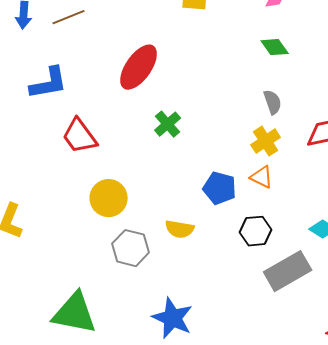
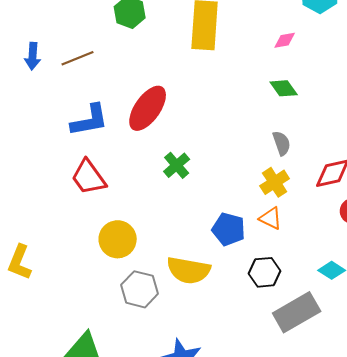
blue L-shape: (49, 83) -> (90, 120), moved
yellow semicircle: (180, 229) -> (189, 270), size x1.5

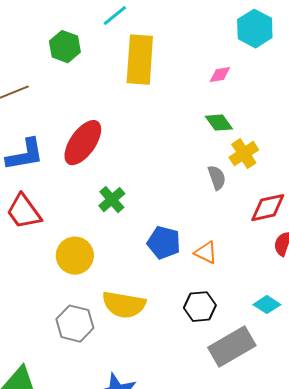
yellow cross: (275, 182) -> (244, 154), moved
blue pentagon: (229, 229) -> (164, 243), moved
yellow circle: (118, 239) -> (75, 256), moved

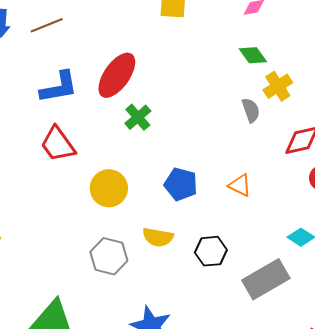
green cross: (112, 200) -> (138, 117), moved
blue pentagon: (164, 243) -> (181, 184), moved
yellow semicircle: (124, 305) -> (158, 237), size x0.7
black hexagon: (200, 307) -> (211, 251), moved

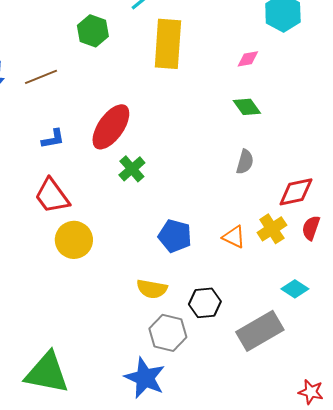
yellow cross: (278, 86) -> (272, 229), moved
blue L-shape: (59, 87) -> (53, 139), size x0.6
gray semicircle: (251, 110) -> (245, 162), turned 35
yellow circle: (109, 188) -> (74, 240), moved
gray hexagon: (109, 256) -> (168, 333), moved

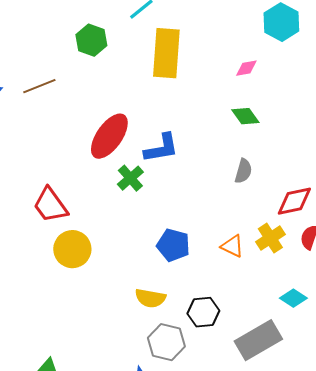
blue L-shape: (53, 139) -> (161, 148), moved, size x1.5

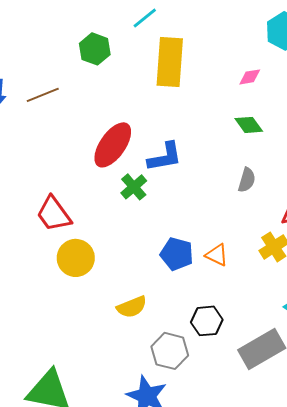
orange triangle: (232, 246) -> (217, 255), moved
yellow semicircle: (150, 298) -> (132, 307), moved, turned -32

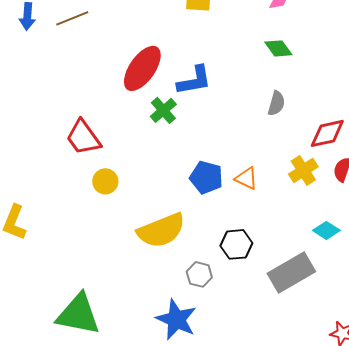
yellow circle: (76, 258) -> (105, 181), size x0.7
yellow semicircle: (132, 307) -> (161, 230), size x1.6
gray hexagon: (170, 351) -> (199, 274), size x0.7

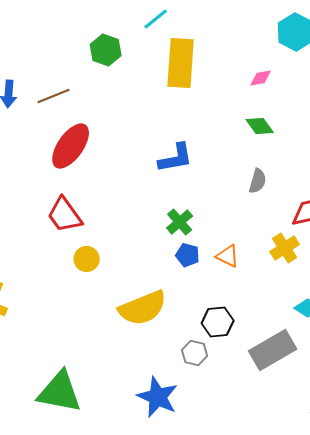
red ellipse: (142, 68) -> (71, 146), moved
green cross: (163, 110) -> (180, 222), moved
blue pentagon: (206, 177) -> (188, 255), size x0.7
gray hexagon: (199, 274) -> (195, 353), moved

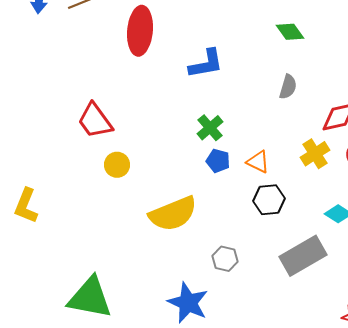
red ellipse: (71, 146) -> (140, 31), moved, turned -30
black hexagon: (218, 322) -> (269, 200), moved

